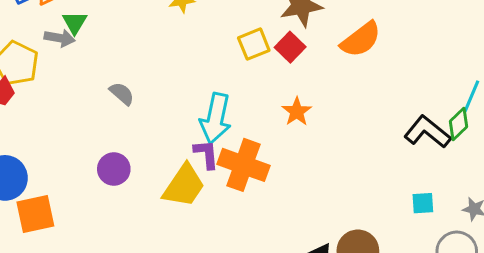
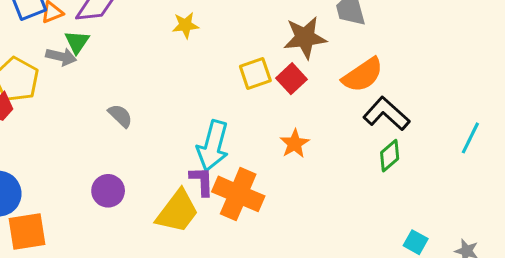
green diamond: (459, 124) -> (390, 156), moved
black L-shape: (427, 132) -> (386, 114), moved
cyan square: (423, 203) -> (416, 242), turned 30

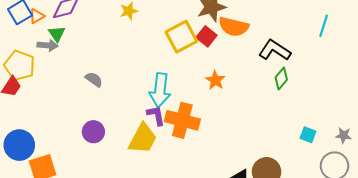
yellow square: (255, 74) -> (181, 37), size x1.4
orange semicircle: (363, 75) -> (234, 27), moved, turned 56
cyan line: (470, 138) -> (324, 26), moved

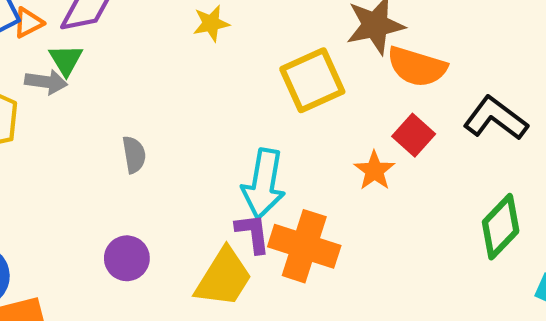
red square: (207, 36) -> (414, 135), moved
green diamond: (281, 78) -> (501, 227), moved, size x1.4
gray semicircle: (94, 79) -> (134, 155), turned 42

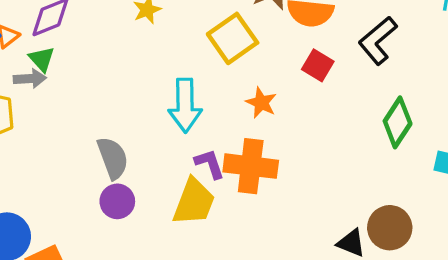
black L-shape: (495, 118) -> (378, 41), turned -66
gray semicircle: (134, 155) -> (113, 158), moved, size x1.5
orange star: (374, 171) -> (261, 103), moved
cyan arrow: (264, 184) -> (185, 105), moved

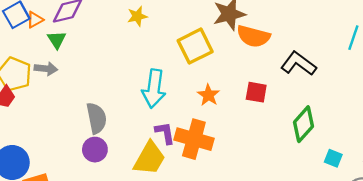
black L-shape: (378, 41) -> (298, 64), turned 68
red square: (318, 65) -> (256, 92), moved, turned -30
gray arrow: (30, 79) -> (46, 69), moved

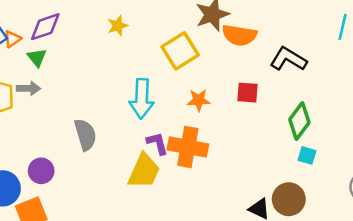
orange star: (208, 95) -> (199, 100), turned -30
purple circle: (95, 150) -> (41, 171), moved
cyan square: (333, 158) -> (307, 155), moved

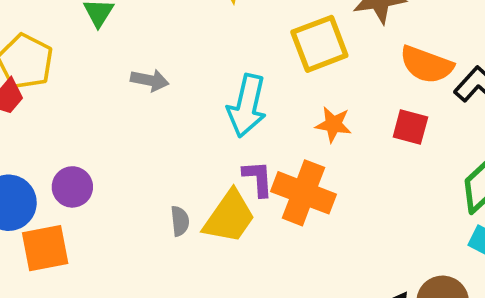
orange semicircle: (239, 35) -> (426, 65), moved
gray arrow: (28, 88) -> (150, 80), moved
gray semicircle: (85, 135) -> (180, 221), moved, size x0.6

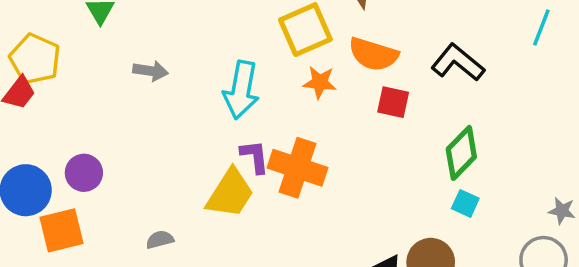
orange semicircle: (426, 65) -> (373, 54), moved
orange star: (333, 124) -> (320, 82), moved
gray semicircle: (180, 221) -> (160, 240), moved, turned -96

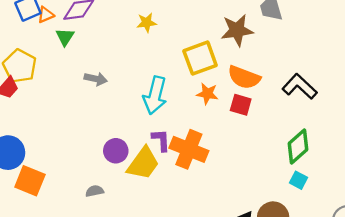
red square: (393, 102) -> (241, 105), moved
purple circle: (84, 173) -> (116, 151), moved
orange square: (62, 230) -> (30, 181), turned 32

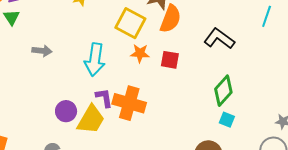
yellow square: (200, 58) -> (130, 23), turned -36
orange semicircle: (244, 77) -> (170, 19), moved, turned -84

